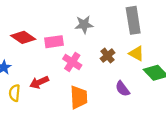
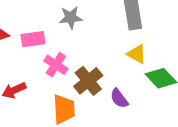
brown cross: (108, 56) -> (88, 81), moved, size x1.5

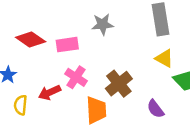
pink cross: (56, 65) -> (76, 77), moved
purple semicircle: (119, 98) -> (155, 109), moved

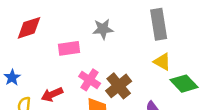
red diamond: (31, 39) -> (29, 28), moved, turned -52
pink cross: (76, 77) -> (90, 80), moved

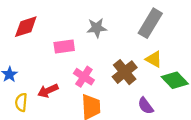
gray rectangle: (159, 24) -> (150, 23), turned 40
brown cross: (119, 86) -> (125, 72), moved

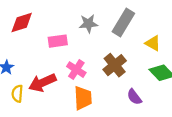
gray rectangle: (150, 23) -> (123, 23), moved
yellow triangle: (154, 59) -> (153, 43), moved
red arrow: (48, 91) -> (42, 83), size x1.4

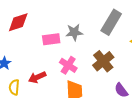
gray star: (88, 24) -> (74, 32), moved
red arrow: (42, 83) -> (37, 77), size x0.7

